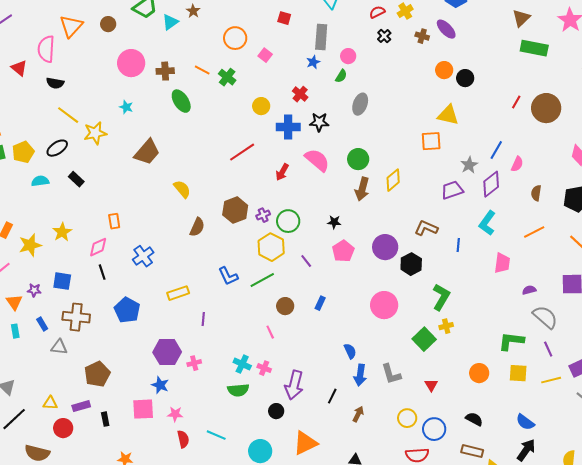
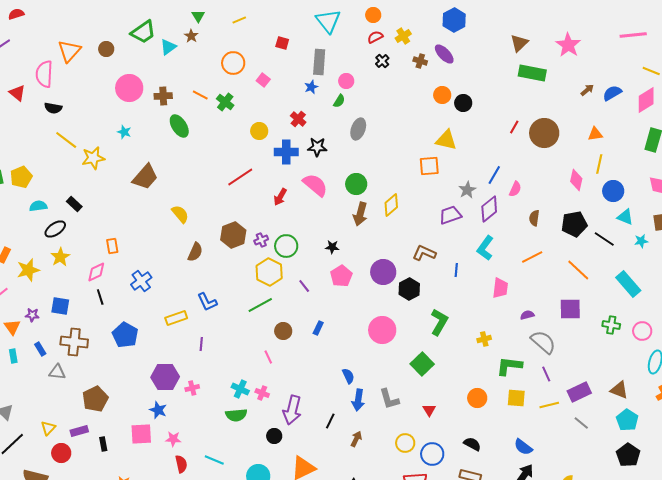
black ellipse: (57, 148) -> (55, 229), moved
blue L-shape: (228, 276) -> (207, 302), moved
yellow cross: (446, 326) -> (484, 339), moved
yellow triangle: (50, 403) -> (48, 428), turned -49

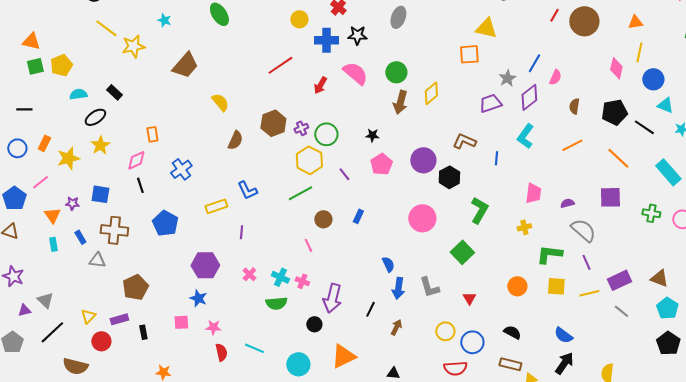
pink trapezoid: (500, 288) -> (533, 193), moved
pink cross: (192, 388) -> (249, 274), moved, turned -32
pink square: (141, 434) -> (181, 322), size x0.7

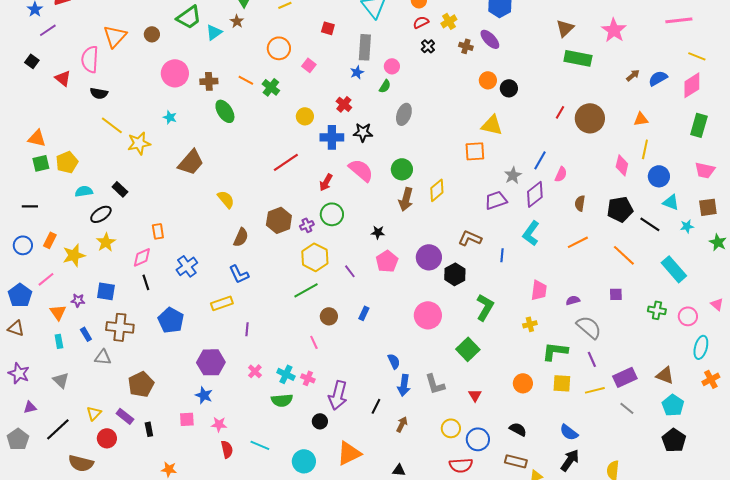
green circle: (326, 134) -> (332, 214), moved
blue L-shape: (247, 190) -> (239, 274), moved
purple square: (610, 197) -> (616, 294), size x0.6
gray triangle: (45, 300) -> (61, 380), moved
purple rectangle: (119, 319) -> (125, 416), turned 54

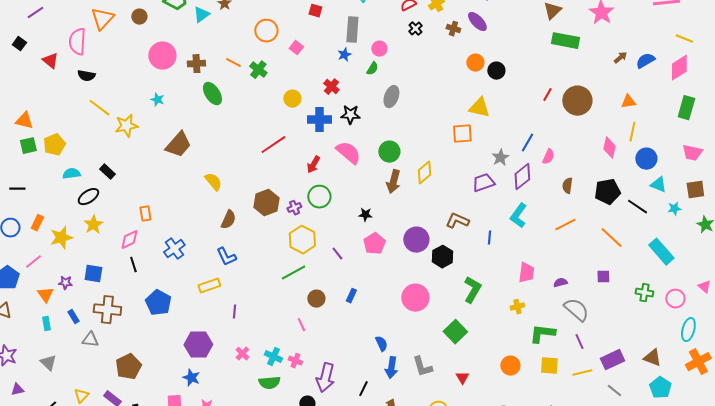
orange cross: (711, 379) -> (698, 362), size x1.4

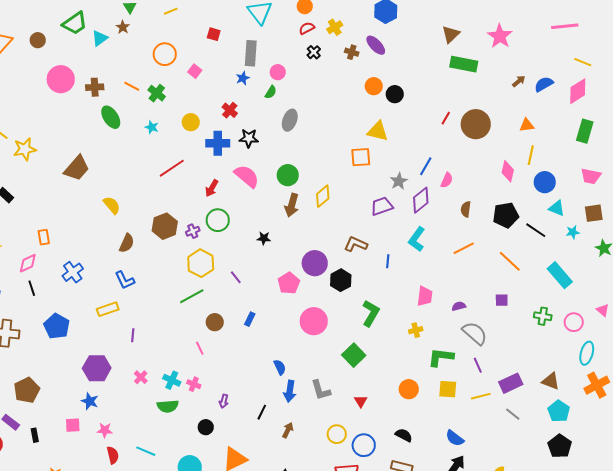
cyan star: (157, 100) -> (152, 127), moved
pink pentagon: (374, 244) -> (289, 283), moved
purple arrow: (325, 378) -> (224, 401), size x0.5

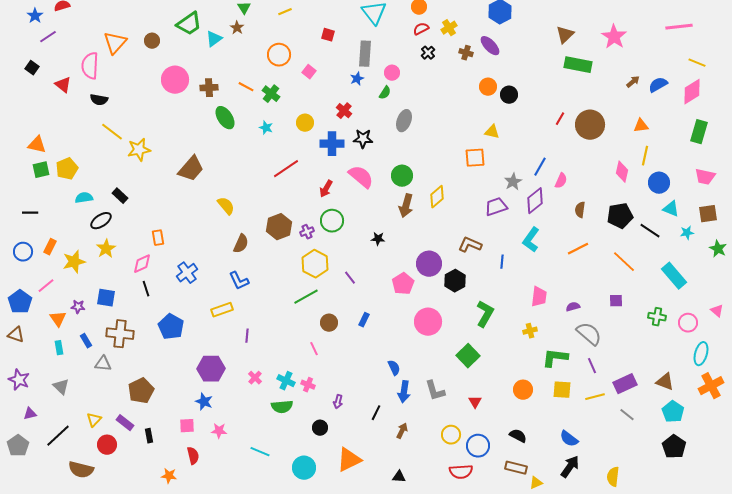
yellow triangle: (378, 131) -> (492, 132), size x0.7
red semicircle: (113, 455) -> (193, 456), moved

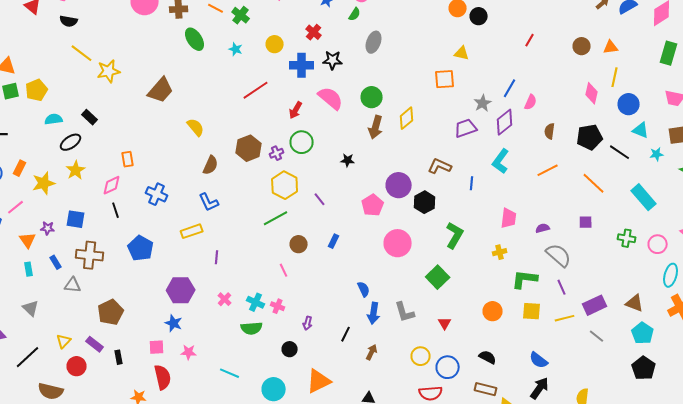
brown circle: (590, 125) -> (582, 46), moved, size x0.6
blue cross: (187, 273) -> (157, 194), turned -30
red semicircle: (193, 456) -> (163, 377), size x1.4

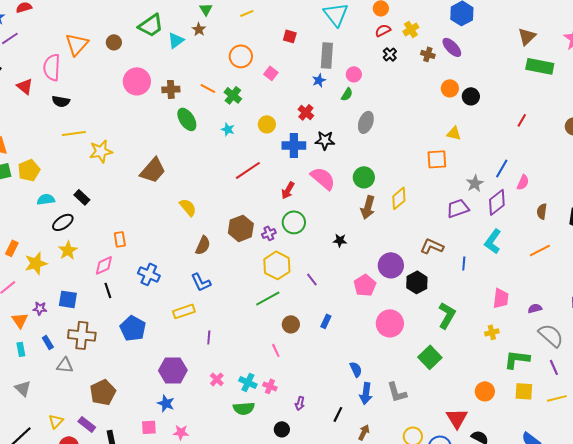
yellow line: (82, 53) -> (74, 133), turned -45
red triangle: (445, 323) -> (457, 418), moved, size x1.6

